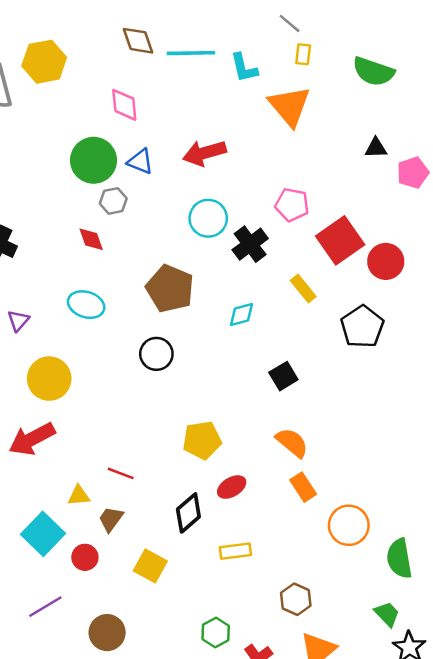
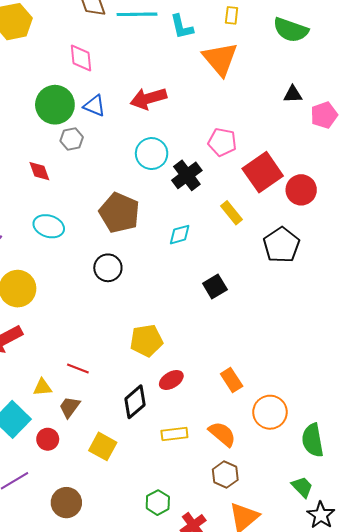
red diamond: (91, 239) -> (39, 171), moved
orange semicircle: (292, 443) -> (222, 434), moved

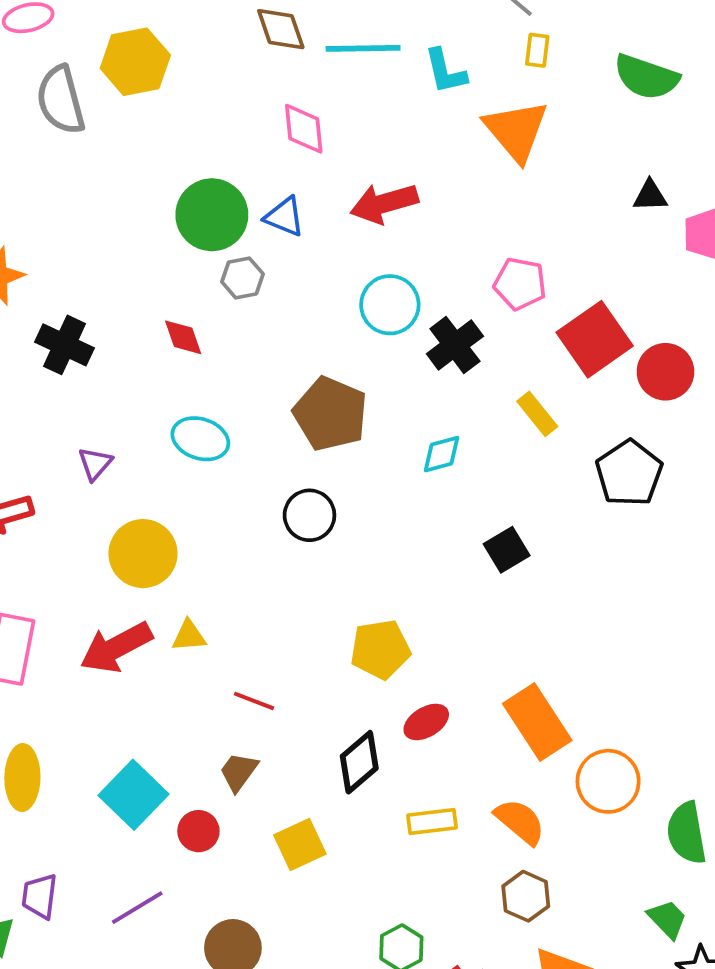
pink diamond: (81, 58) -> (304, 129), moved
orange rectangle: (232, 380) -> (537, 722), size x1.6
yellow triangle: (42, 387) -> (189, 636), moved
yellow square: (103, 446) -> (300, 844), turned 36

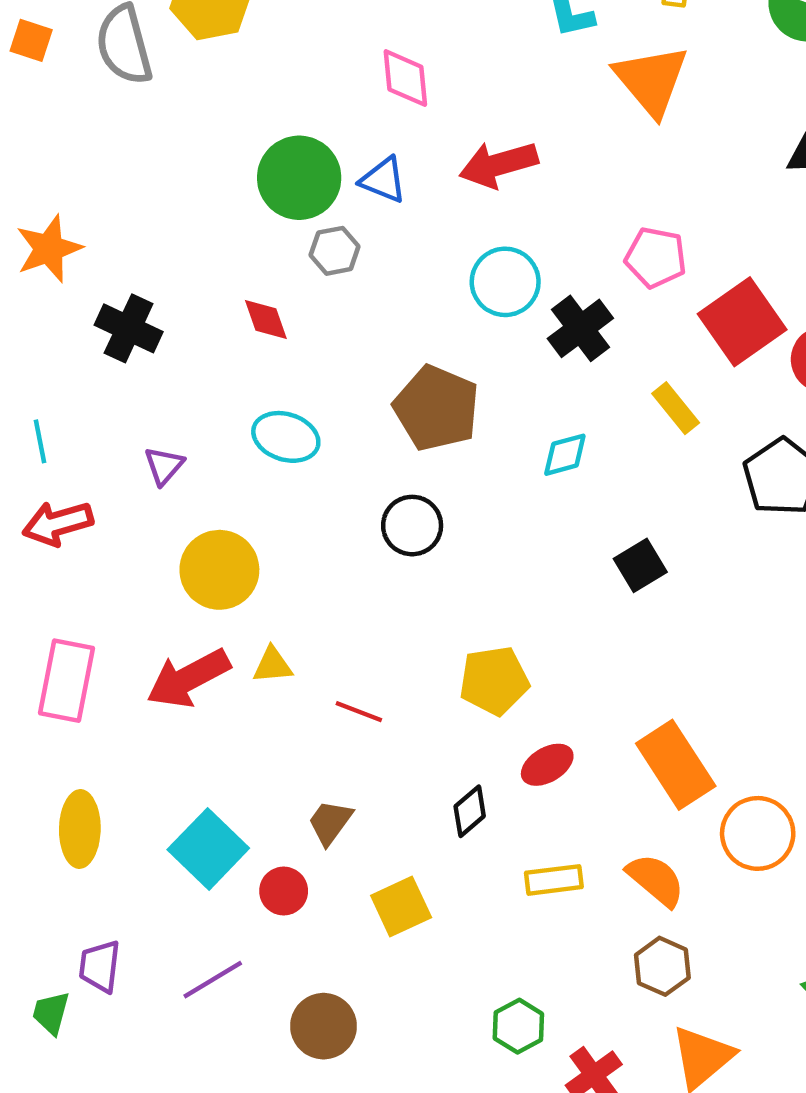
red line: (254, 701) -> (359, 712), moved
black diamond: (359, 762) -> (470, 811), size x0.7

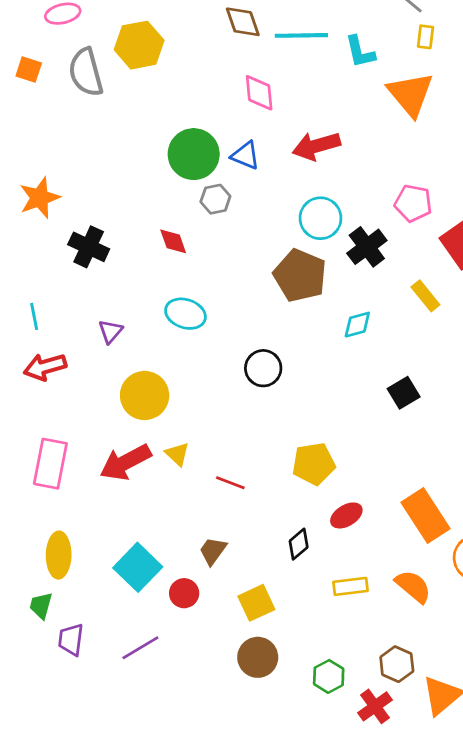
brown pentagon: (436, 408) -> (300, 275), moved
yellow triangle: (273, 665) -> (177, 454), turned 48
brown hexagon: (662, 966) -> (397, 664), moved
green trapezoid: (51, 1013) -> (41, 605), moved
brown circle: (324, 1026) -> (258, 657), moved

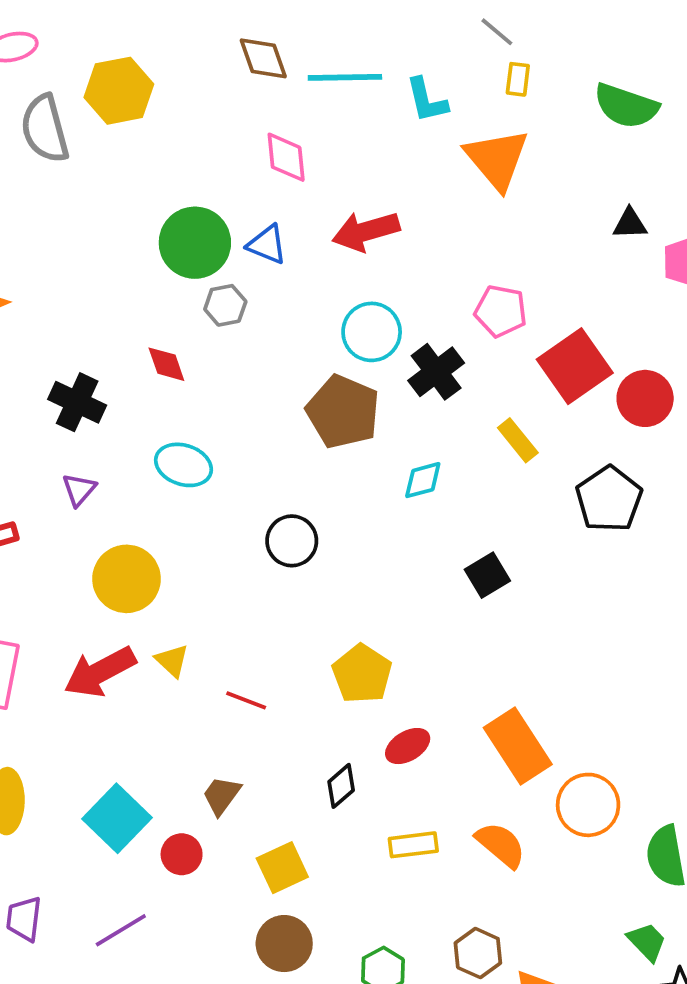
black cross: (89, 247) -> (77, 402), moved
yellow pentagon: (314, 464) -> (362, 674), turned -30

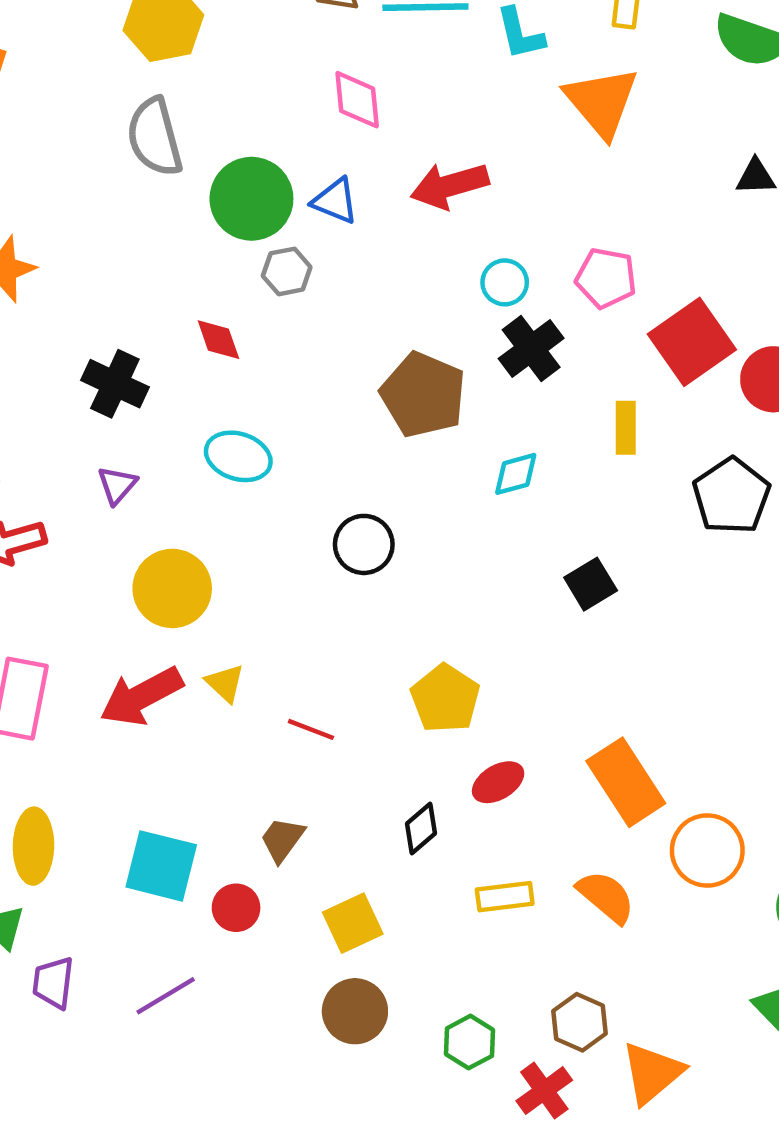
gray semicircle: (45, 129) -> (155, 137), moved
cyan circle: (372, 332) -> (505, 282), moved, size x0.7
yellow rectangle: (518, 440) -> (626, 428), turned 39
cyan square: (117, 818) -> (161, 866), turned -30

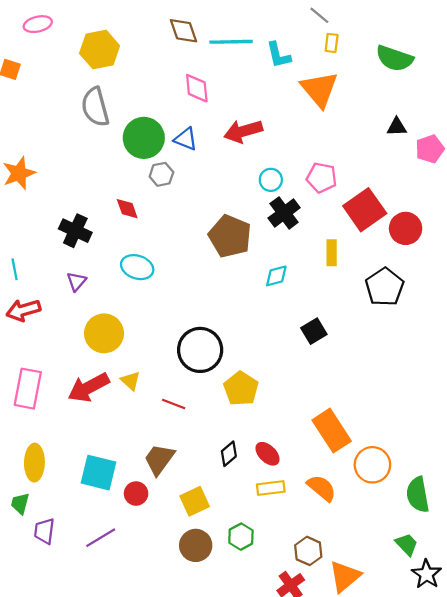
black circle: (364, 544) -> (200, 350), moved, size x1.5
red ellipse: (498, 782) -> (267, 454), moved, turned 75
brown trapezoid: (282, 839) -> (159, 459), size x1.4
green hexagon: (469, 1042) -> (241, 537), moved

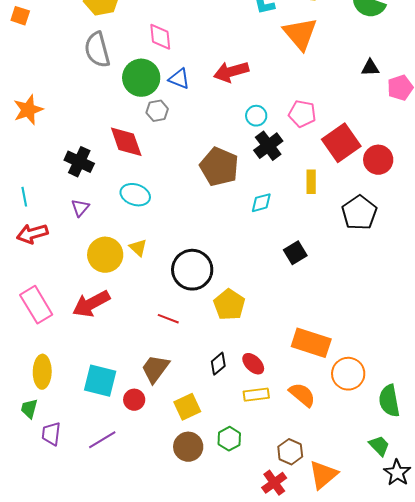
pink diamond: (197, 88) -> (160, 37), moved
red diamond: (127, 209) -> (126, 142), size x1.6
yellow triangle: (131, 381) -> (138, 248), moved
pink rectangle: (28, 389) -> (36, 305), turned -42
orange rectangle: (332, 431) -> (311, 343), turned -39

